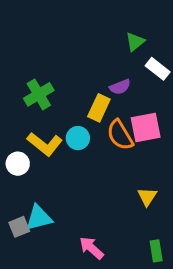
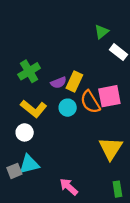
purple semicircle: (120, 87) -> (59, 83), moved
cyan circle: (78, 138) -> (68, 108), moved
white circle: (18, 164) -> (25, 132), moved
yellow triangle: (147, 197) -> (111, 148), size x1.6

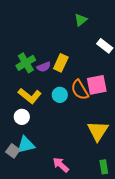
green triangle: (102, 32) -> (81, 20), moved
yellow rectangle: (74, 82) -> (61, 63), moved
purple semicircle: (59, 83) -> (44, 67), moved
gray square: (14, 171) -> (13, 151), turned -32

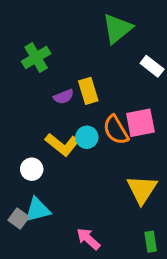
green triangle: (81, 20) -> (117, 29), size x1.6
green cross: (26, 63) -> (36, 58), moved
yellow rectangle: (61, 63) -> (88, 91), turned -42
yellow L-shape: (30, 96) -> (62, 145), moved

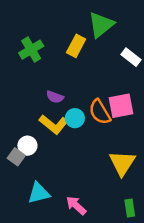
yellow rectangle: (88, 91) -> (76, 46), moved, turned 45
purple semicircle: (64, 97) -> (55, 97), moved, turned 42
cyan triangle: (38, 210) -> (39, 193), moved
gray square: (19, 218) -> (16, 157), moved

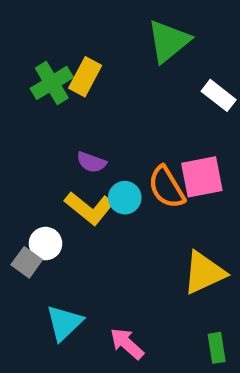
yellow rectangle: (76, 46) -> (85, 77), moved
yellow triangle: (122, 163) -> (204, 273), turned 32
cyan triangle: (39, 193) -> (64, 323), turned -30

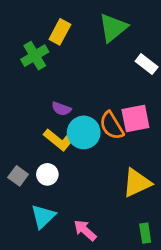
yellow rectangle: (85, 77) -> (60, 32), moved
cyan circle: (125, 198) -> (84, 132), size x1.5
white circle: (45, 244) -> (47, 174), moved

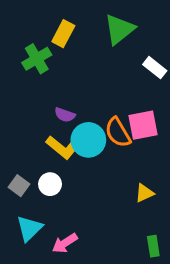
yellow triangle: (137, 183) -> (144, 193), size x0.6
cyan triangle: (43, 216) -> (29, 228), moved
pink arrow: (85, 230) -> (65, 243), moved, turned -75

